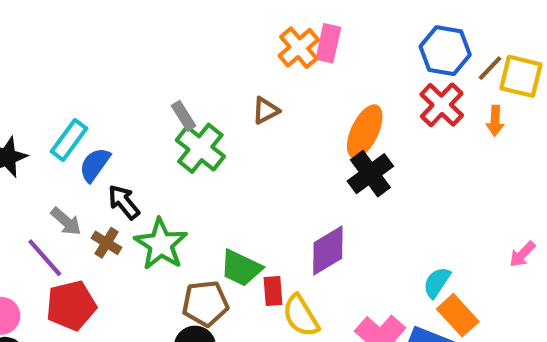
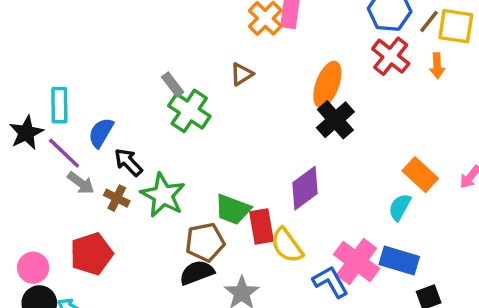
cyan rectangle: (69, 140) -> (59, 105), moved, turned -32
purple line: (45, 258) -> (64, 153), moved
red rectangle: (273, 291) -> (261, 227), size x1.4
orange rectangle: (458, 315) -> (420, 175), moved

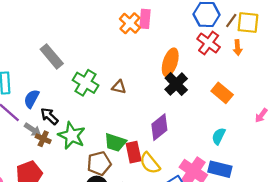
brown triangle: (242, 74) -> (119, 87), moved, turned 48
gray rectangle: (173, 85) -> (52, 56), moved, size x1.6
orange rectangle: (420, 175) -> (222, 93), moved
gray arrow: (81, 183) -> (33, 130), moved

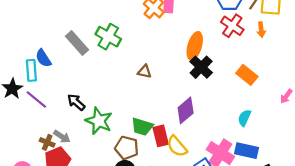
green cross: (86, 83) -> (108, 37), moved
blue semicircle: (32, 99) -> (43, 58), moved, turned -60
gray arrow: (33, 130) -> (62, 137), moved
brown cross: (43, 139) -> (47, 142), moved
brown pentagon: (99, 163) -> (127, 148), turned 30

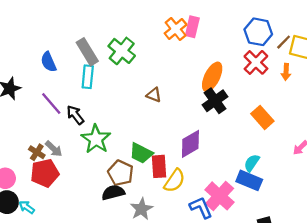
cyan rectangle: (31, 70) -> (88, 77), moved
purple line: (36, 100) -> (51, 104), moved
yellow semicircle: (177, 146) -> (175, 181), turned -115
blue rectangle: (246, 151) -> (249, 180), moved

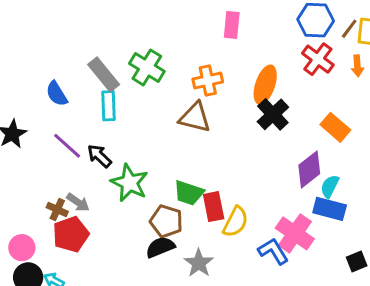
orange cross: (176, 29) -> (208, 80), moved, turned 35
brown triangle: (154, 95) -> (195, 117), size x1.6
purple diamond: (190, 144) -> (309, 169), moved

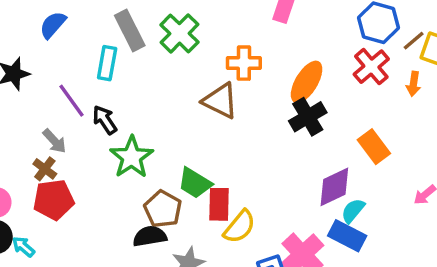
blue semicircle: (57, 94) -> (53, 25), moved, turned 60
cyan rectangle: (108, 106) -> (107, 63), moved
gray arrow: (78, 202) -> (55, 141), moved

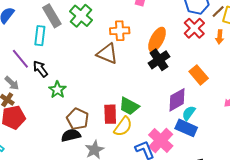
green star: (132, 157) -> (57, 90), size x0.7
green trapezoid: (195, 183) -> (129, 106), moved

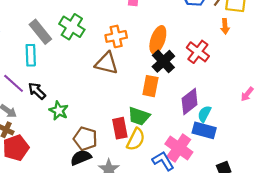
red cross: (194, 28) -> (198, 52), moved
orange rectangle: (199, 75) -> (150, 86), moved, turned 60

